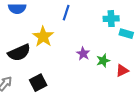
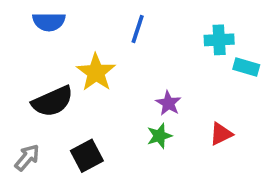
green star: (103, 61) -> (159, 136), moved
red triangle: (122, 71) -> (221, 134), moved

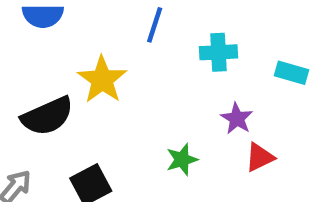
cyan cross: (219, 40) -> (219, 52), moved
purple star: (168, 103) -> (237, 118), moved

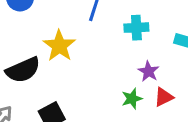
green star: (182, 160) -> (132, 99), moved

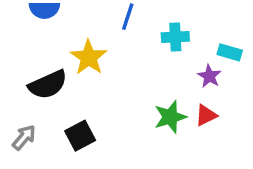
purple star: (148, 71) -> (209, 76), moved
green star: (132, 99) -> (170, 117), size x1.4

